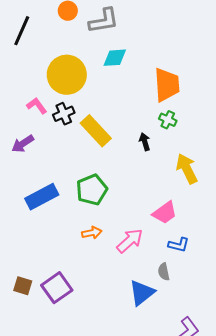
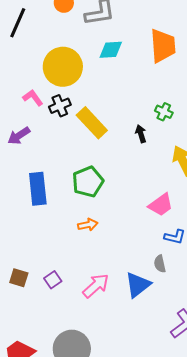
orange trapezoid: (167, 85) -> (163, 46), moved
blue rectangle: (42, 197) -> (38, 189), turned -68
pink arrow: (130, 241) -> (96, 286), moved
purple square: (57, 288) -> (53, 280), size x0.6

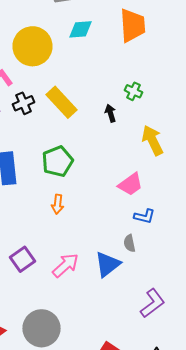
black cross: (60, 106) -> (24, 103), moved
orange arrow: (88, 225) -> (58, 204), turned 108
purple square: (53, 280) -> (22, 259), size x1.4

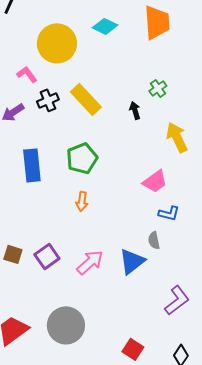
cyan diamond: (80, 29) -> (105, 26), turned 30
green cross: (134, 91) -> (158, 88), turned 30

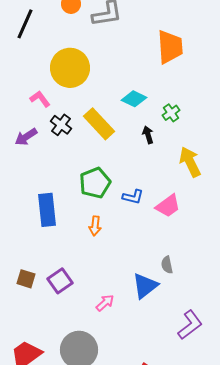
cyan diamond: (105, 26) -> (134, 99), moved
black cross: (48, 100) -> (61, 125), turned -30
blue rectangle: (32, 165) -> (47, 210), moved
blue L-shape: (169, 213) -> (133, 197), moved
pink arrow: (90, 262) -> (105, 303), moved, size x0.7

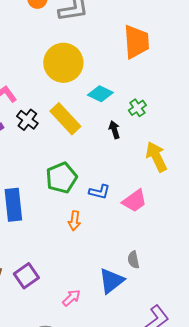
yellow circle: (70, 68) -> (63, 63), moved
orange arrow: (95, 226) -> (74, 221), moved

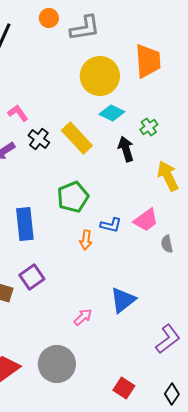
yellow circle: (63, 63) -> (100, 76), moved
black arrow: (114, 130) -> (126, 149), size x1.4
blue L-shape: (99, 192) -> (111, 225), moved
gray semicircle: (133, 260) -> (167, 244), moved
purple square: (26, 276) -> (32, 277), moved

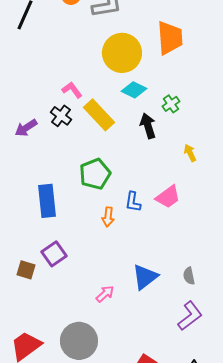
pink L-shape: (18, 113) -> (72, 90), moved
yellow arrow: (168, 176) -> (190, 153), size x0.6
blue L-shape: (111, 225) -> (133, 202), turned 85
gray semicircle: (167, 244) -> (189, 276), moved

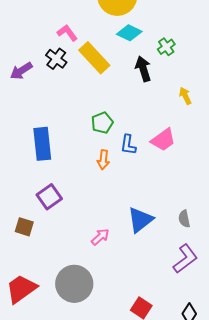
green pentagon: (95, 174) -> (102, 123), moved, size x0.7
brown square: (26, 270) -> (24, 227), moved

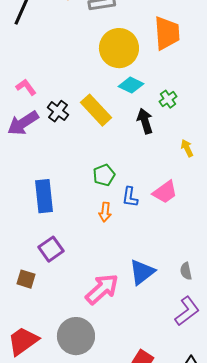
pink L-shape: (67, 33) -> (26, 87), moved
purple arrow: (21, 71) -> (23, 123), size x1.4
pink arrow: (100, 237) -> (102, 289), size x1.8

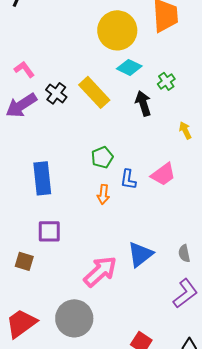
purple square: (51, 249) -> (49, 231), turned 35

